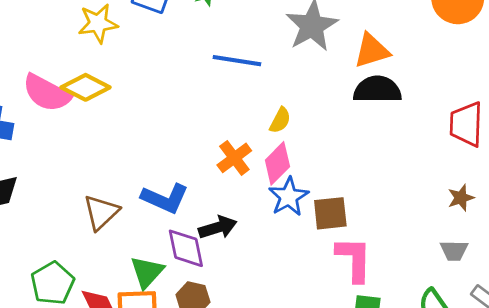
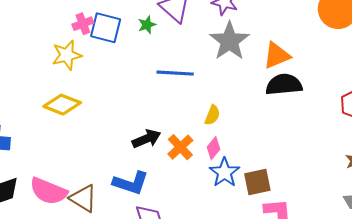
pink semicircle: (47, 93) -> (48, 191), moved
pink diamond: (277, 163) -> (213, 148), size x0.7
brown triangle: (101, 212) -> (83, 198), turned -40
black arrow: (218, 227) -> (147, 139), moved

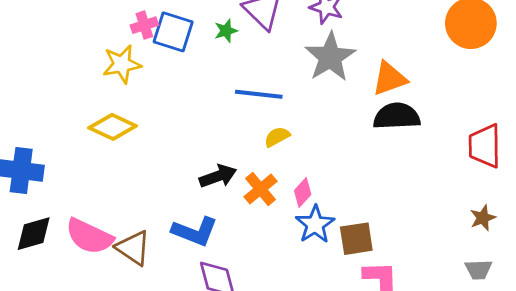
yellow semicircle: (212, 115) -> (277, 137), moved, turned -144

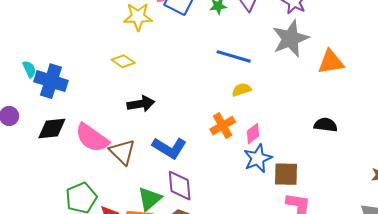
black semicircle: (397, 116) -> (326, 125), moved, size x0.7
yellow diamond: (113, 127) -> (123, 61), size x0.7
black arrow: (218, 176) -> (141, 104), moved

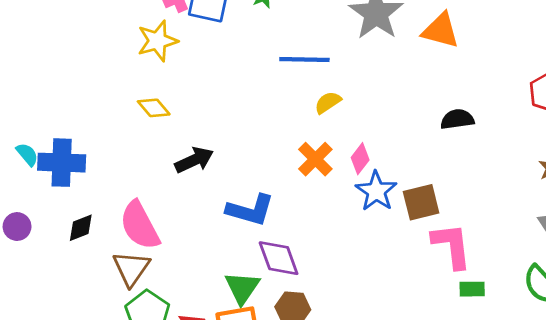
yellow diamond: (123, 61) -> (154, 108), turned 30
orange triangle: (331, 62) -> (441, 30), turned 40
black diamond: (52, 129) -> (81, 228), size x0.7
pink semicircle: (92, 138) -> (140, 225), turned 42
brown triangle: (122, 152) -> (131, 268), moved, turned 36

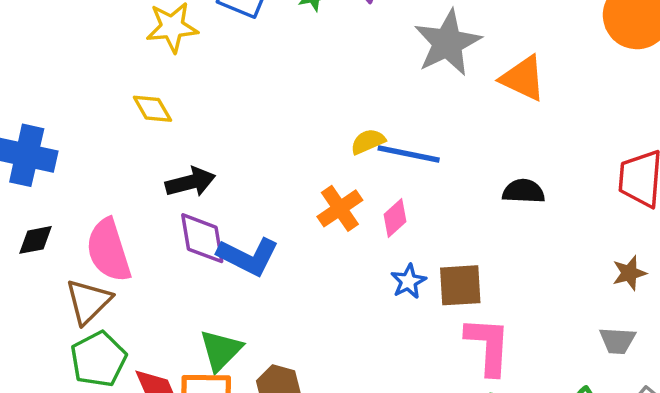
blue line: (304, 59) -> (409, 154), moved
blue star: (376, 191) -> (408, 281), moved, size x0.7
purple diamond: (279, 258) -> (202, 238), moved

